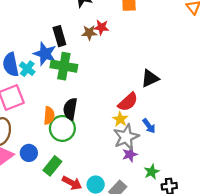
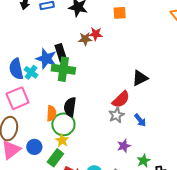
black rectangle: (59, 36) -> (61, 53), moved
yellow star: (120, 119) -> (62, 140), moved
gray star: (126, 137) -> (117, 115), moved, size x0.7

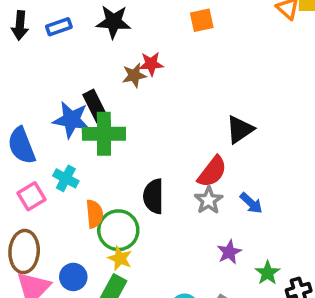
orange square: (120, 13) -> (202, 20), moved
cyan cross: (31, 72) -> (66, 178), moved
pink square: (18, 98) -> (32, 196), size x0.7
black semicircle: (70, 107) -> (154, 196), moved

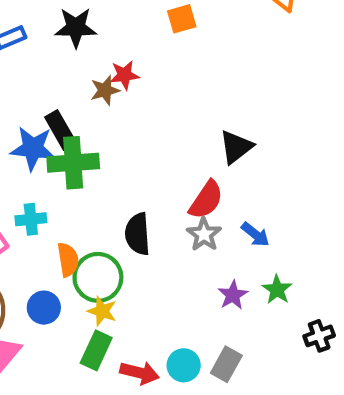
cyan cross: (66, 178) -> (31, 219), turned -30
green star: (268, 273) -> (277, 290), moved
blue circle: (73, 277) -> (44, 308), moved

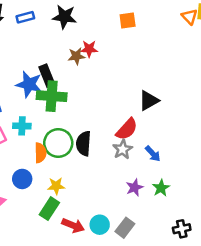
green circle: (98, 277) -> (58, 143), moved
yellow star: (102, 311) -> (56, 186), turned -30
black cross: (319, 336) -> (182, 229), moved

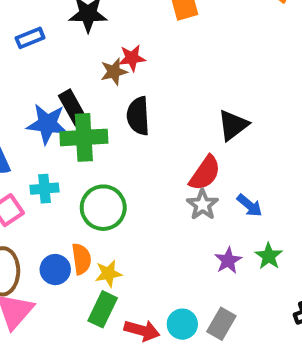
blue rectangle: (25, 17) -> (30, 38), moved
black semicircle: (84, 144) -> (138, 116), moved
orange semicircle: (40, 153) -> (81, 259), moved

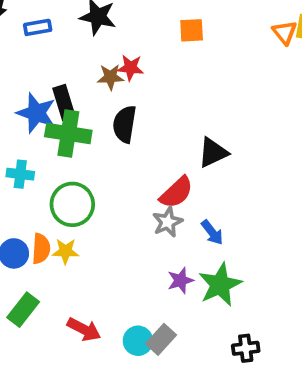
green star: (269, 256) -> (220, 285), size x1.6
yellow star: (108, 274) -> (65, 251), moved
green rectangle: (103, 309) -> (23, 310), moved
cyan circle: (182, 324) -> (138, 341), moved

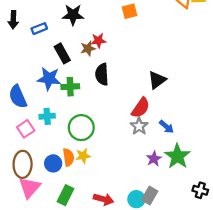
black rectangle: (64, 103) -> (62, 53), moved
green cross: (68, 133) -> (70, 87), size x0.7
black cross: (246, 348) -> (200, 190), turned 35

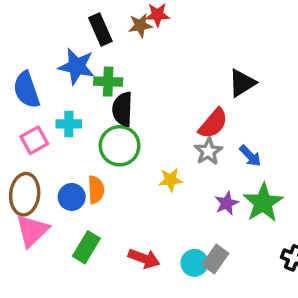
black semicircle: (102, 74) -> (122, 109), moved
yellow star: (83, 156) -> (171, 180), moved

